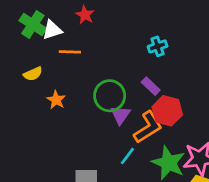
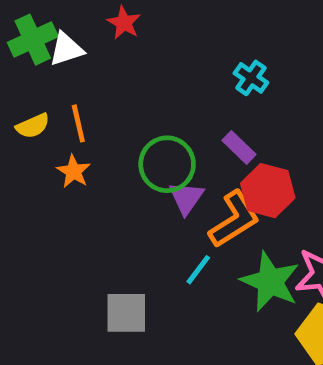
green cross: (33, 24) -> (33, 40), turned 32
cyan cross: (158, 46) -> (251, 78), turned -36
orange line: (70, 52) -> (78, 123), moved, turned 75

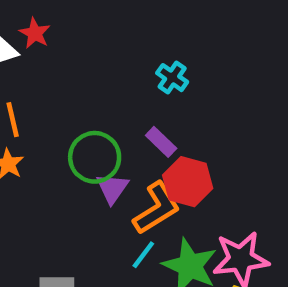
red star: (124, 23) -> (35, 33), moved
cyan line: (198, 270) -> (143, 255), moved

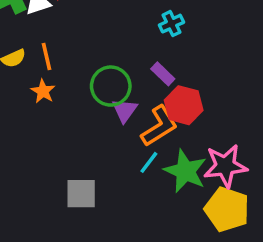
cyan cross: (172, 78) -> (171, 24), turned 30

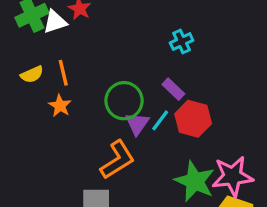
orange L-shape: (159, 126) -> (117, 160), moved
cyan line: (149, 162) -> (160, 120), moved

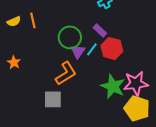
orange star: (60, 106) -> (14, 62), moved

